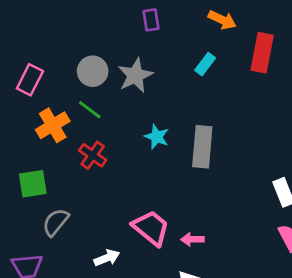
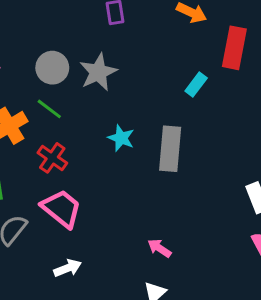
cyan rectangle: (205, 64) -> (196, 84), moved
pink trapezoid: (151, 228) -> (61, 208), moved
pink arrow: (192, 239) -> (159, 248), turned 35

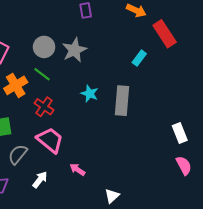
red rectangle: (234, 48) -> (165, 34), turned -44
pink arrow: (159, 248) -> (77, 170), moved
white arrow: (68, 268) -> (40, 180), moved, turned -30

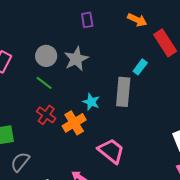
orange cross: (16, 85) -> (74, 123), moved
gray rectangle: (122, 101) -> (123, 92), moved
pink trapezoid: (50, 140) -> (111, 151), moved

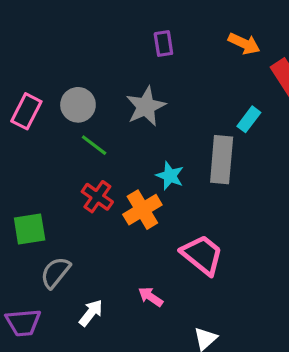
gray circle: (46, 56) -> (78, 105), moved

